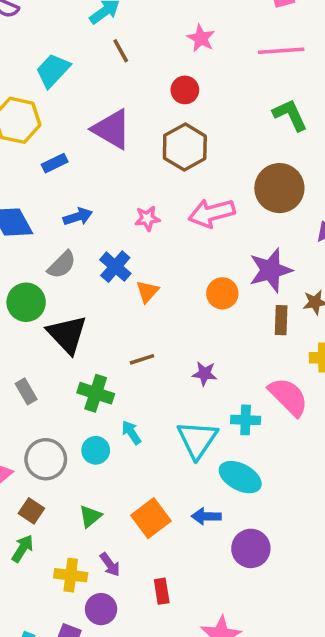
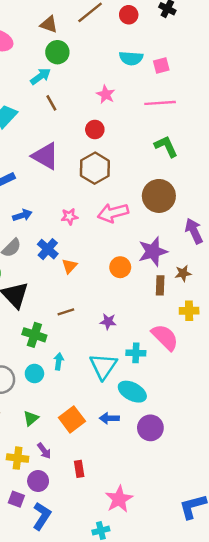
cyan arrow: (131, 432) -> (59, 361), turned 42
purple circle: (251, 548) -> (150, 428), moved

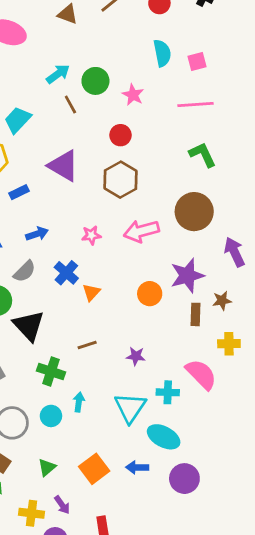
green circle: (57, 52) -> (95, 81), moved
cyan semicircle: (131, 58) -> (162, 53), turned -105

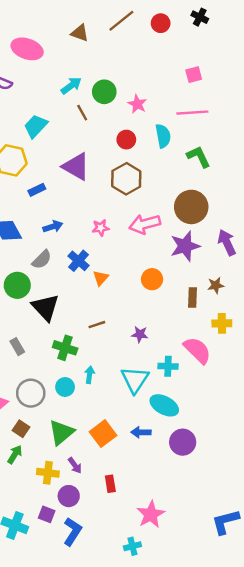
cyan semicircle: (162, 53) -> (163, 136), moved
purple star: (187, 276) -> (185, 246), moved
green triangle: (47, 467) -> (61, 432), size x1.6

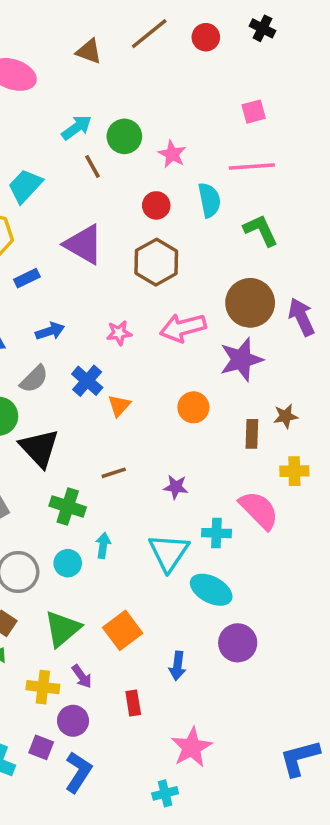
purple arrow: (227, 242) -> (301, 317), moved
blue arrow: (141, 432) -> (177, 666), moved, turned -84

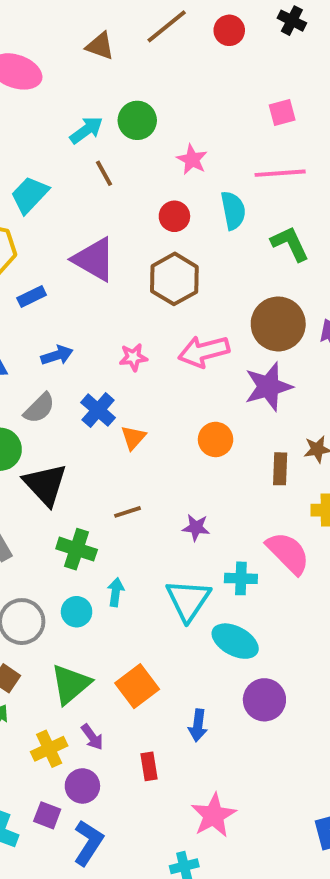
green circle: (124, 136) -> (137, 120), moved
yellow cross: (43, 687) -> (49, 749), turned -32

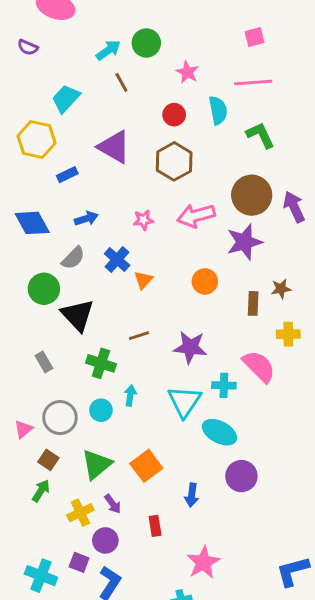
purple star: (196, 528) -> (190, 347), size x1.6

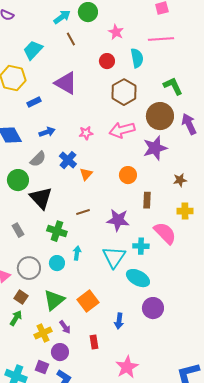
green L-shape: (260, 135) -> (173, 86), moved
brown hexagon: (174, 161) -> (124, 92), moved
brown rectangle: (253, 303) -> (147, 200), moved

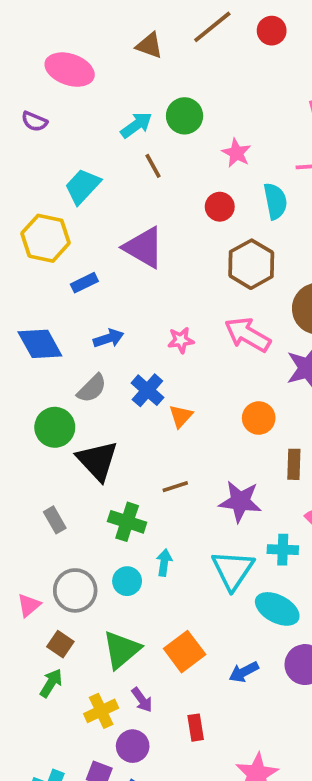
pink arrow: (122, 130) -> (248, 335), turned 45
blue arrow: (119, 321) -> (244, 672), moved, turned 56

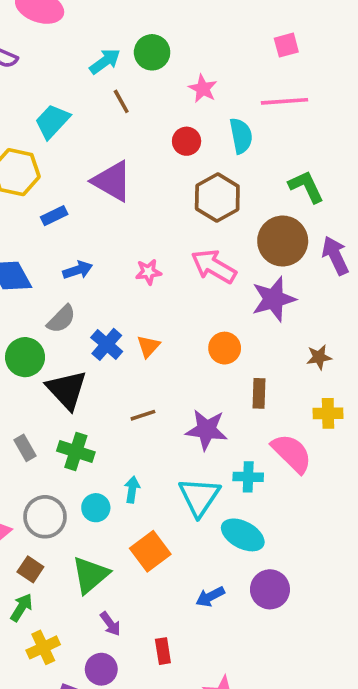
blue cross: (147, 390) -> (107, 344), moved
green cross: (127, 522) -> (76, 451), moved
orange square: (185, 652) -> (150, 551), moved
yellow cross: (101, 711) -> (43, 647), moved

